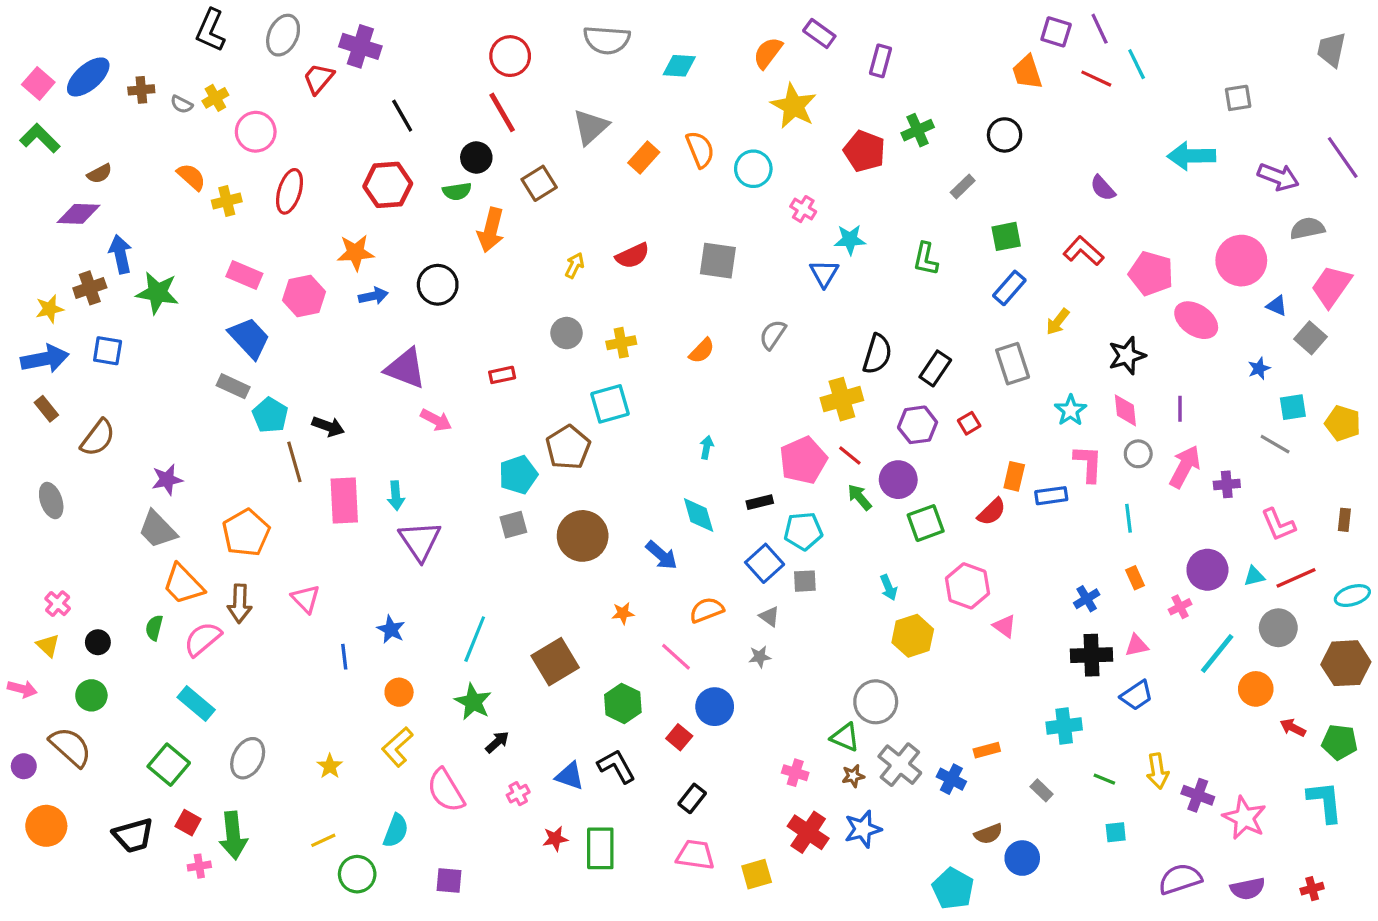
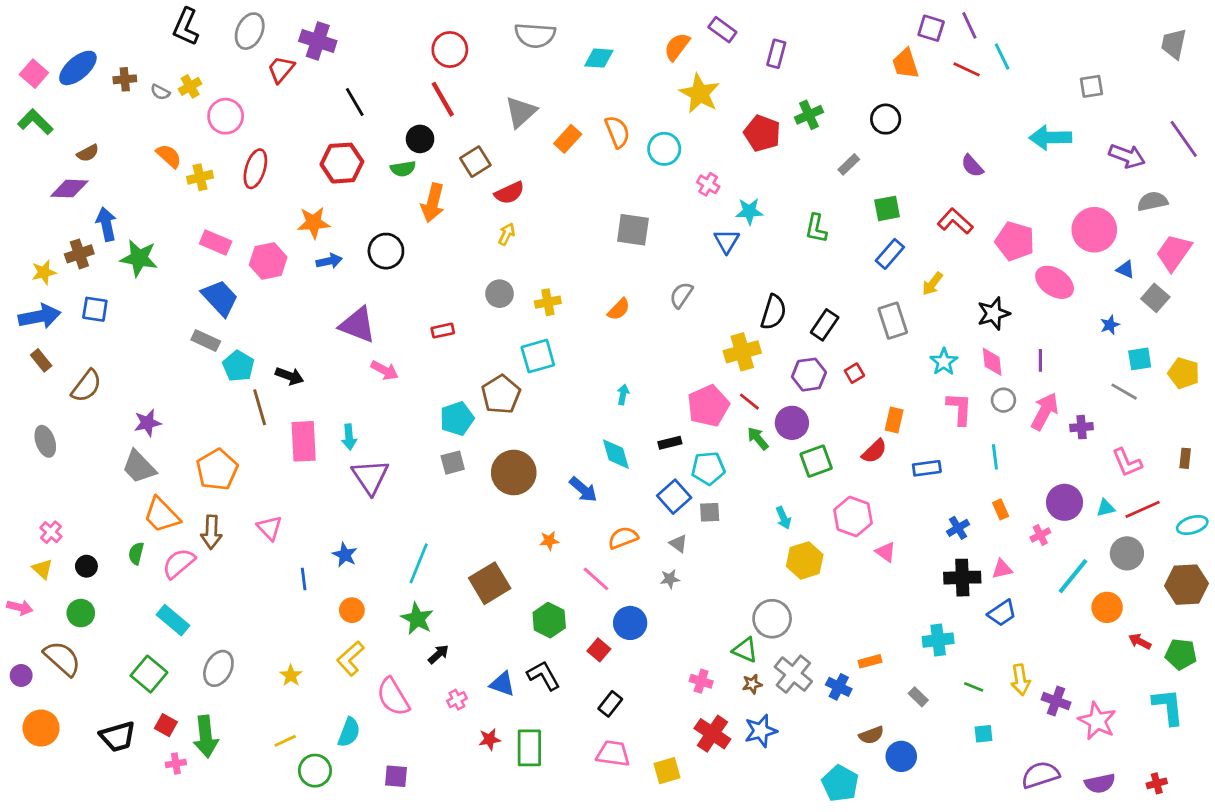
red semicircle: (633, 256) -> (509, 193), moved
blue rectangle: (1051, 496) -> (927, 468), moved

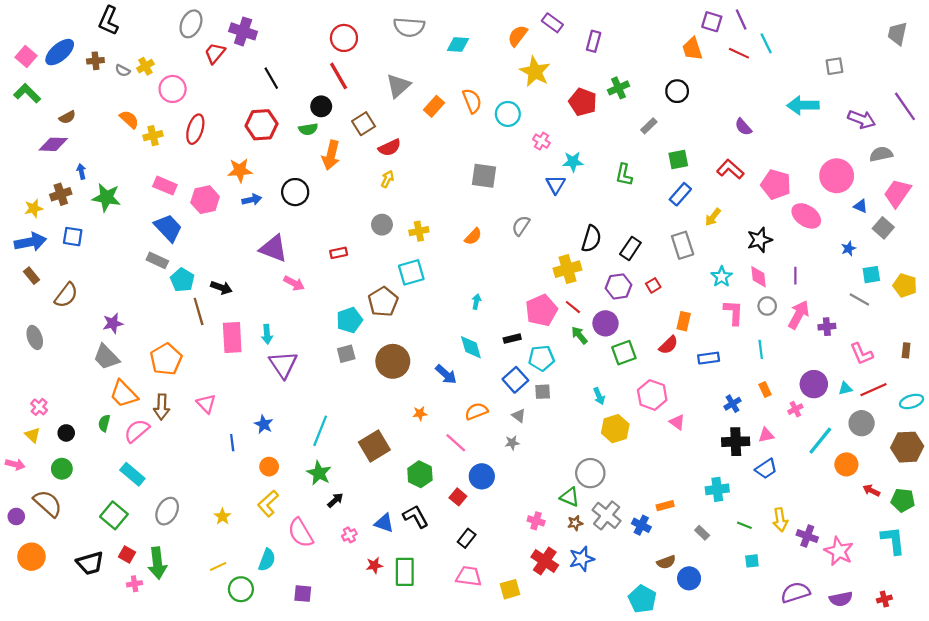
black L-shape: (186, 27) -> (109, 21), moved
blue arrow: (106, 224) -> (81, 171), size x0.6

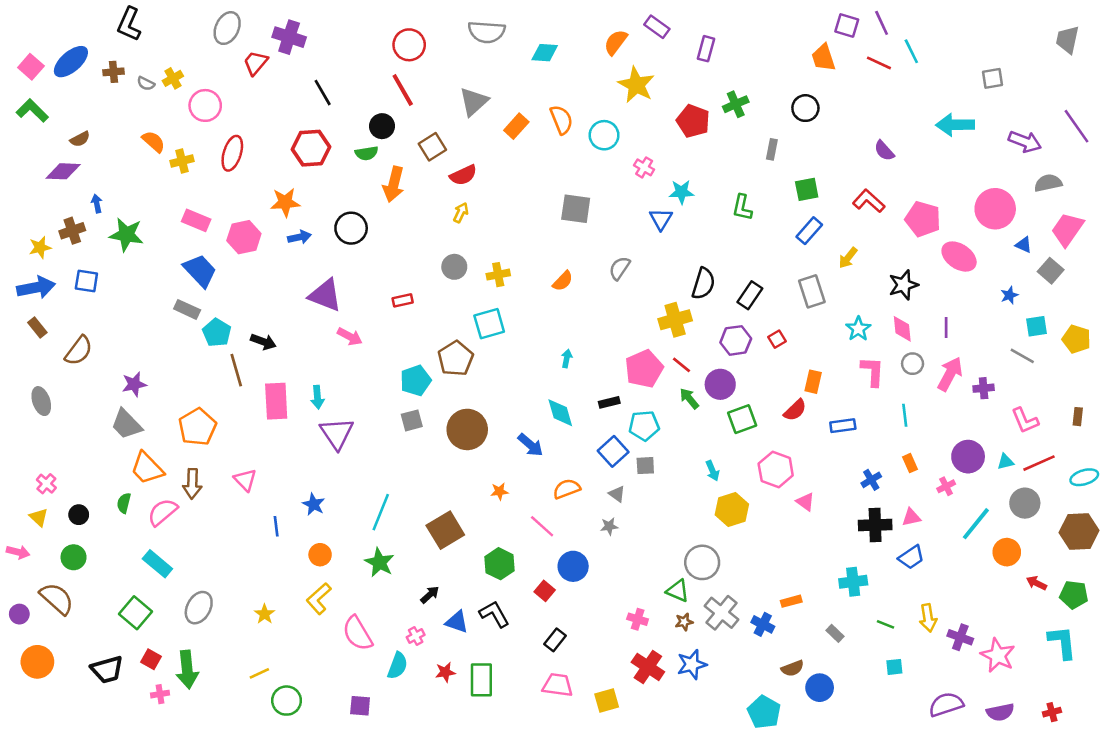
gray rectangle: (649, 126) -> (772, 149), turned -35
black arrow: (335, 500) -> (430, 595), moved
cyan semicircle: (267, 560) -> (398, 666), moved

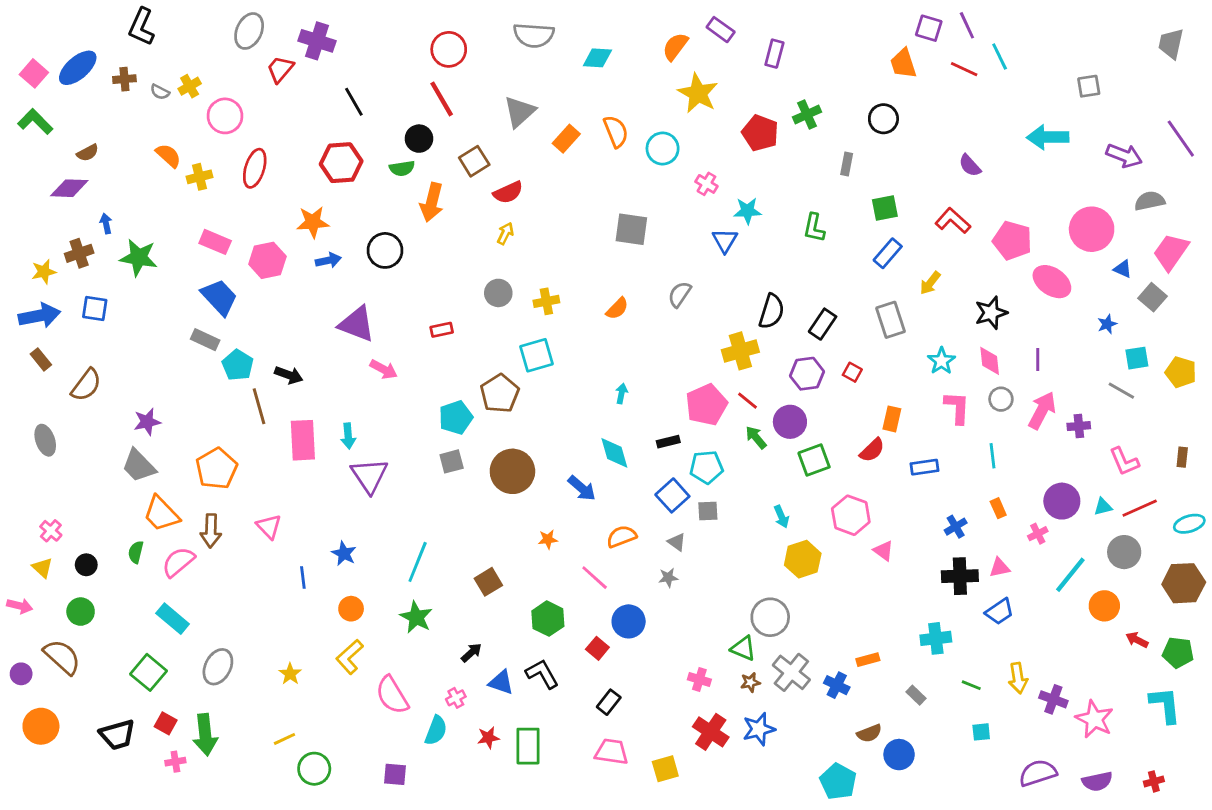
red square: (777, 339) -> (852, 372), turned -30
brown square: (445, 530) -> (488, 582), size x0.7

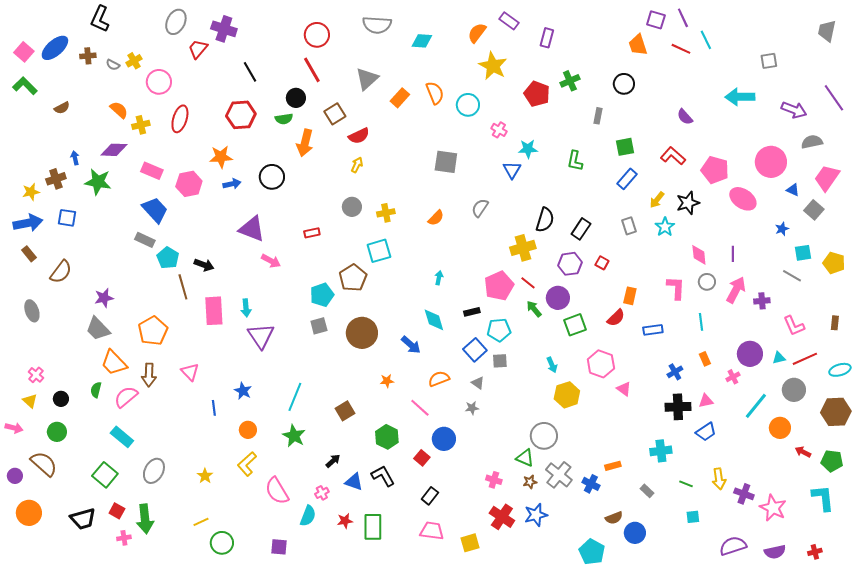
purple diamond: (69, 188) -> (114, 150), moved
black star: (991, 313) -> (688, 203), moved
gray rectangle: (891, 320) -> (629, 226), size x0.7
cyan star: (941, 361) -> (665, 227), moved

